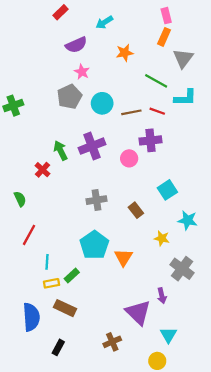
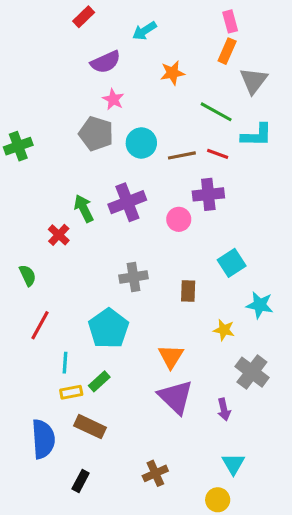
gray pentagon: (70, 97) -> (96, 134), turned -30
brown rectangle: (136, 210) -> (188, 291), turned 40
cyan pentagon: (94, 245) -> (109, 328), moved
purple triangle: (138, 313) -> (176, 397), moved

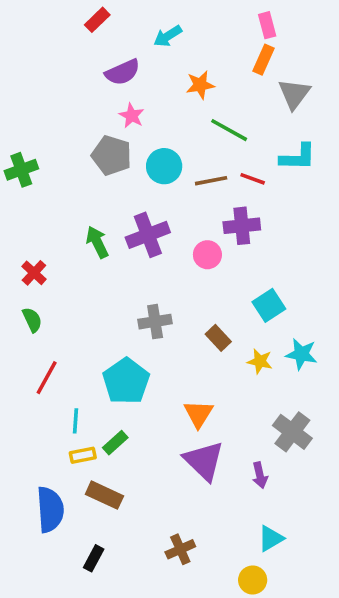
green line: (216, 112) -> (229, 130), moved
red cross: (59, 235) -> (34, 273), moved
brown rectangle: (188, 291) -> (218, 338), turned -45
yellow star: (224, 330) -> (260, 361), moved
cyan triangle: (233, 464) -> (271, 538), turned 30

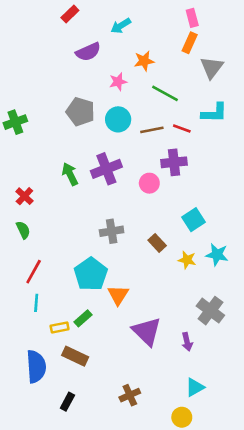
pink star: (132, 116) -> (118, 82), moved, turned 30
orange triangle: (198, 414) -> (118, 295), moved
cyan line: (76, 421) -> (36, 303), moved

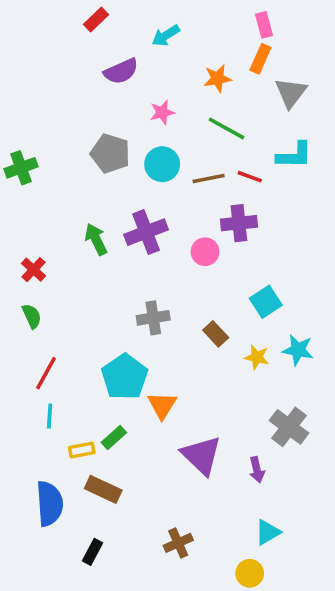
orange star: (144, 61) -> (218, 78), moved

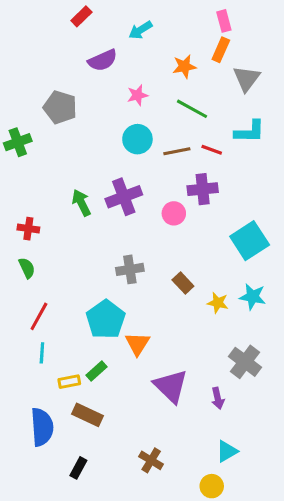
gray pentagon: (110, 153) -> (60, 107), moved
red cross: (34, 270) -> (28, 229), turned -35
cyan square: (266, 302) -> (250, 241), moved, size x1.4
brown cross: (178, 543) -> (151, 460), turned -35

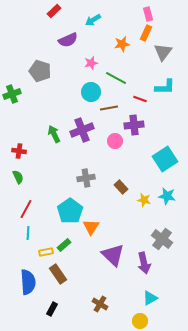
green line: (192, 109) -> (116, 78), moved
brown line: (177, 151) -> (109, 108), moved
purple arrow: (218, 398) -> (144, 263), size x1.5
brown rectangle: (87, 415) -> (58, 274), turned 30

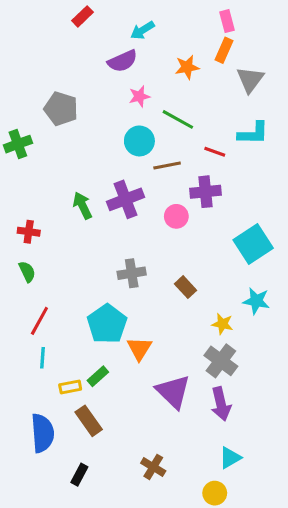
purple semicircle: (68, 40) -> (122, 61), moved
yellow star: (144, 200) -> (222, 324), moved
gray cross: (162, 239) -> (221, 361), moved

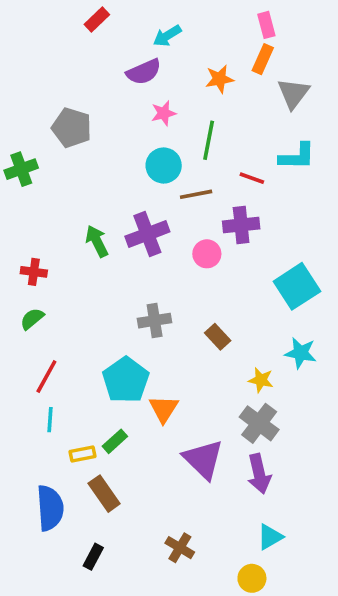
green line: (178, 119) -> (209, 140), turned 72
green semicircle: (27, 272) -> (32, 319), turned -105

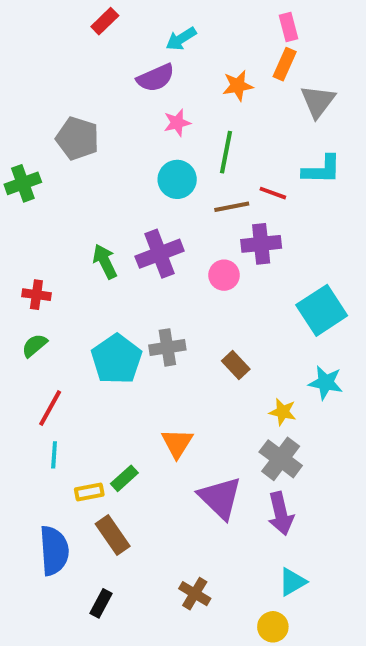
brown line: (196, 194) -> (232, 207), moved
cyan pentagon: (126, 380) -> (117, 359), moved

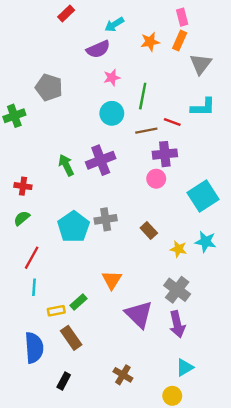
orange star: (238, 86) -> (150, 42), moved
pink circle: (224, 275) -> (156, 179), moved
yellow star: (283, 412) -> (178, 249), moved

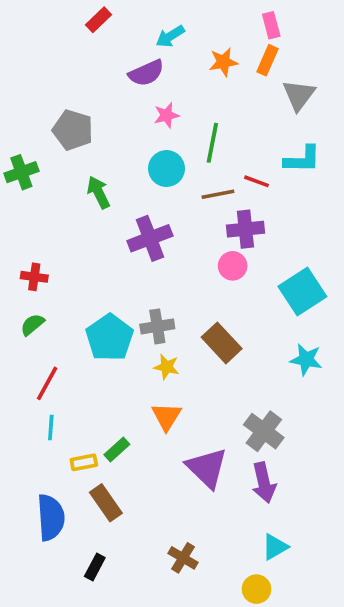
green arrow: (66, 165) -> (99, 192), moved
brown rectangle: (149, 231) -> (222, 343), size x1.5
yellow star: (178, 249) -> (166, 367), moved

